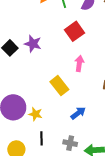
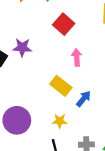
blue arrow: (78, 113) -> (84, 99), moved
yellow star: (35, 114) -> (60, 121), moved

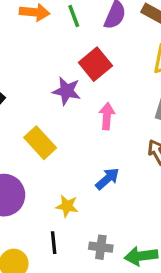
purple star: (22, 47) -> (67, 91), moved
yellow rectangle: (61, 86) -> (40, 143), moved

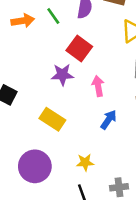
blue arrow: (107, 179) -> (109, 120), moved

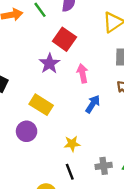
purple star: (62, 75) -> (49, 64), turned -30
purple circle: (35, 166) -> (27, 131), moved, size x0.7

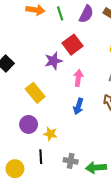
blue arrow: (93, 104) -> (78, 106), turned 147
purple circle: (27, 131) -> (29, 124), moved

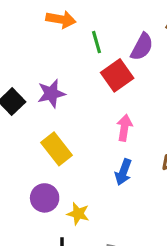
green line: (60, 13) -> (97, 42), moved
purple semicircle: (86, 14) -> (142, 47), moved
purple star: (53, 61) -> (51, 94), moved

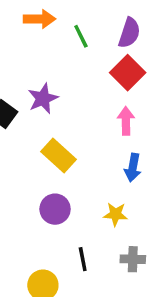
red square: (117, 75) -> (128, 73), moved
yellow star: (78, 214) -> (116, 214), moved

